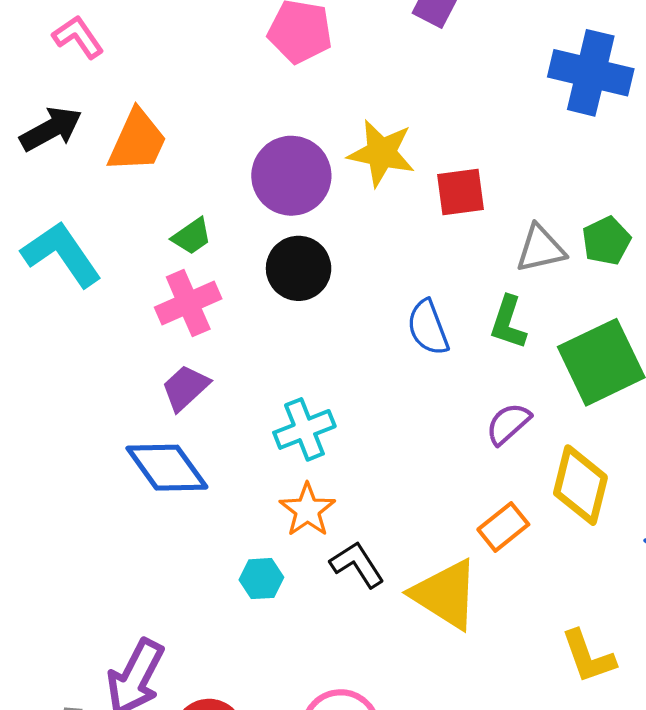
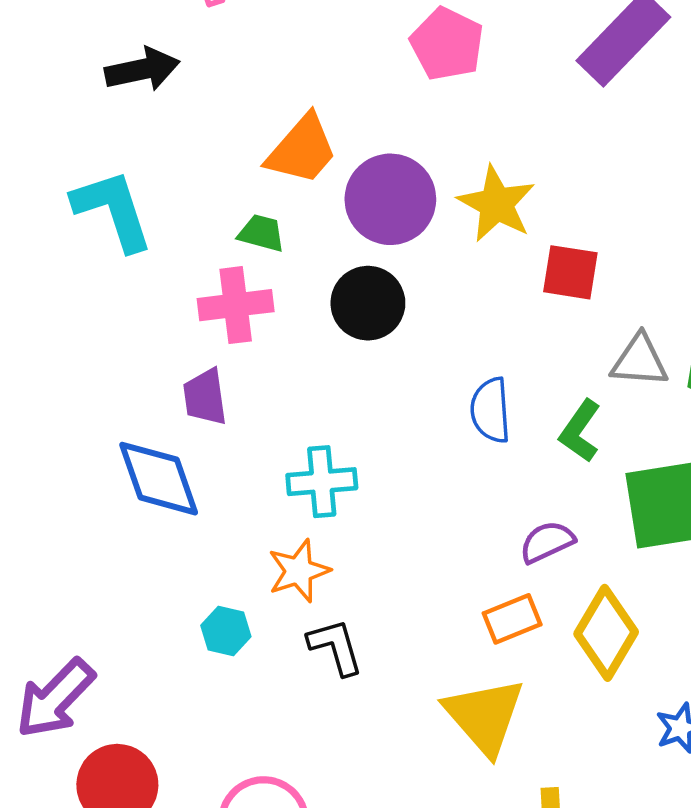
orange trapezoid: (137, 141) -> (302, 150), moved
green trapezoid: (192, 236) -> (261, 233), turned -147
purple trapezoid: (185, 388) -> (205, 397), turned -72
orange rectangle: (503, 527) -> (512, 619), moved
yellow triangle: (445, 594) -> (484, 716), moved

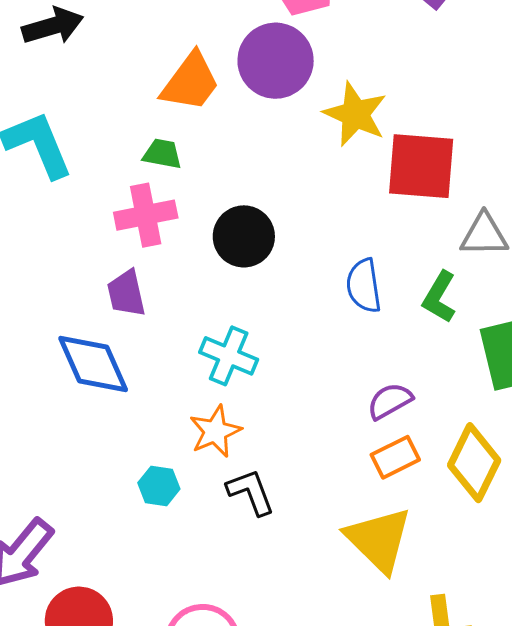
purple circle: (390, 199) -> (276, 61), moved
red square: (570, 272) -> (421, 166), size x1.5
black circle: (368, 303) -> (244, 236), moved
cyan cross: (322, 482) -> (229, 356), turned 32
purple semicircle: (547, 542) -> (390, 401), moved

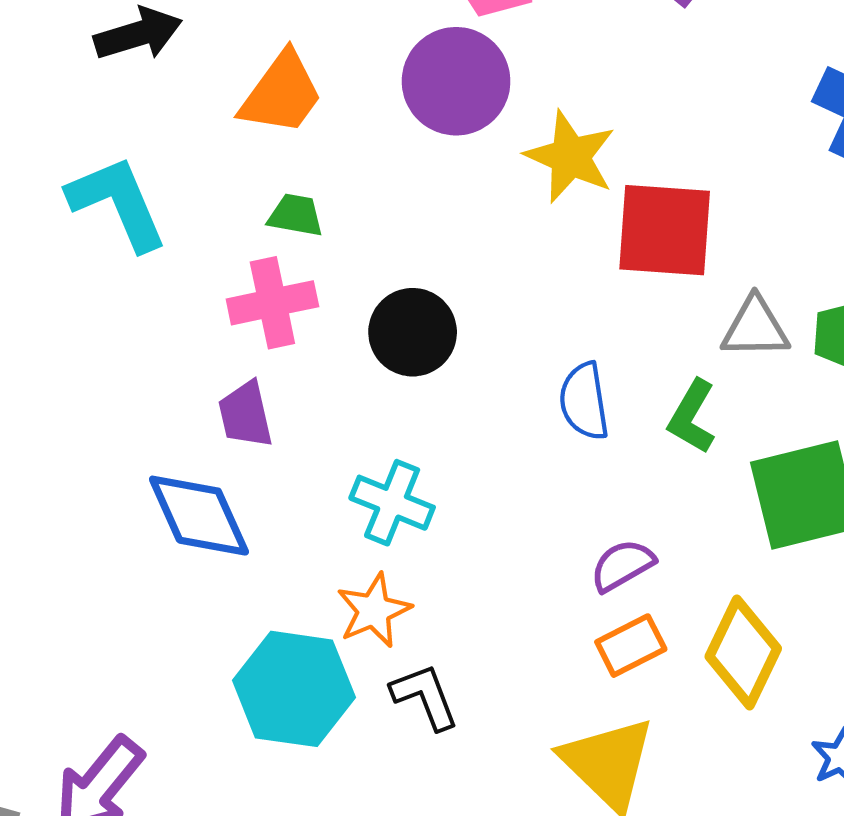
orange trapezoid: (191, 82) -> (281, 93), moved
cyan hexagon: (159, 486) -> (294, 689), size x2.0

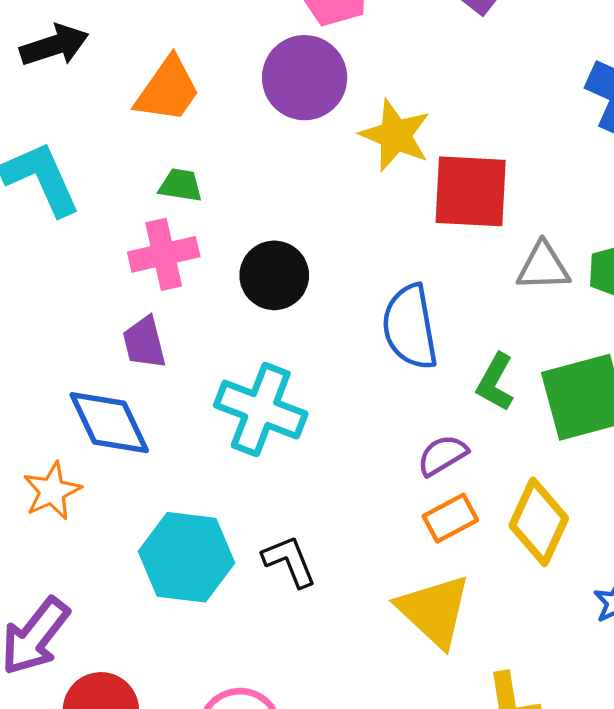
blue semicircle: (584, 401) -> (410, 327), size x1.4
green L-shape: (692, 417) -> (495, 382), moved
cyan cross: (392, 503) -> (261, 410), size x1.4
orange star: (374, 610) -> (52, 491), moved

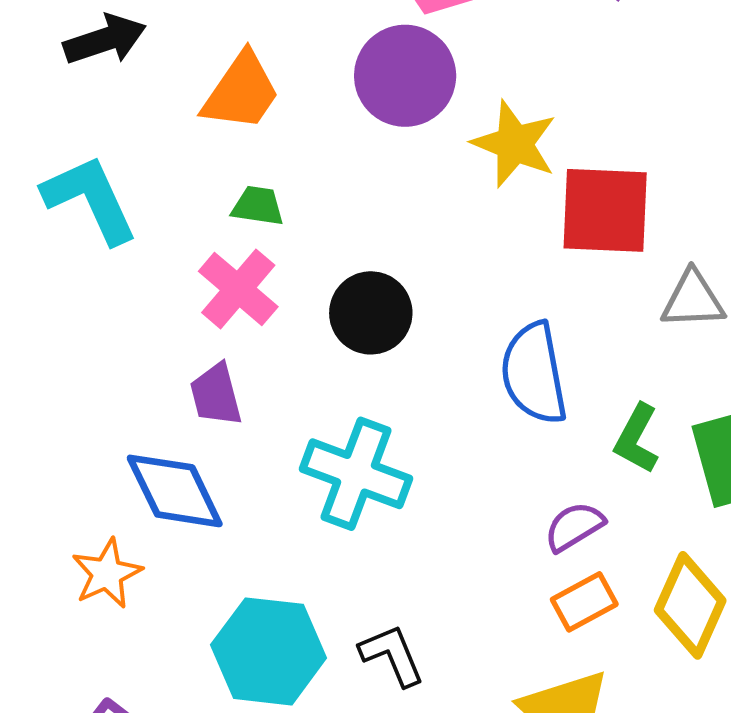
pink cross: (164, 254) -> (238, 289), turned -36

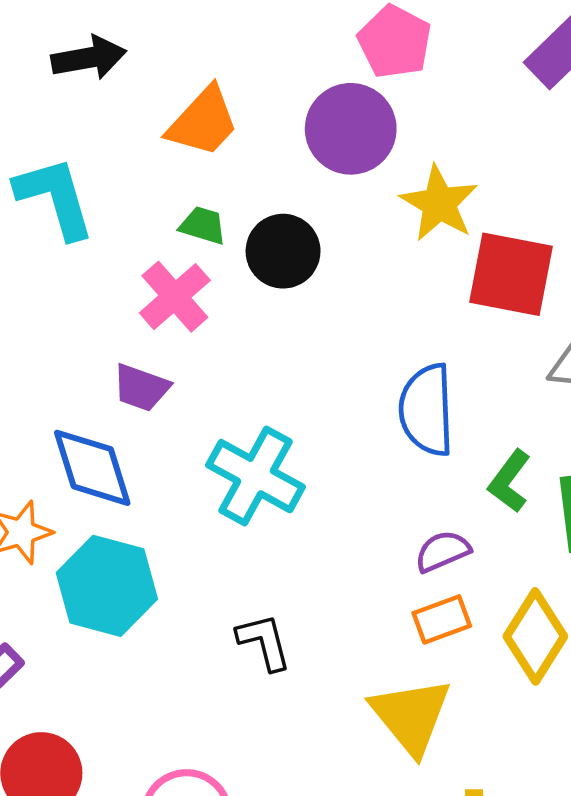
black circle: (371, 313) -> (283, 251), moved
purple trapezoid: (216, 395) -> (141, 388), turned -64
cyan hexagon: (269, 651) -> (107, 586), moved

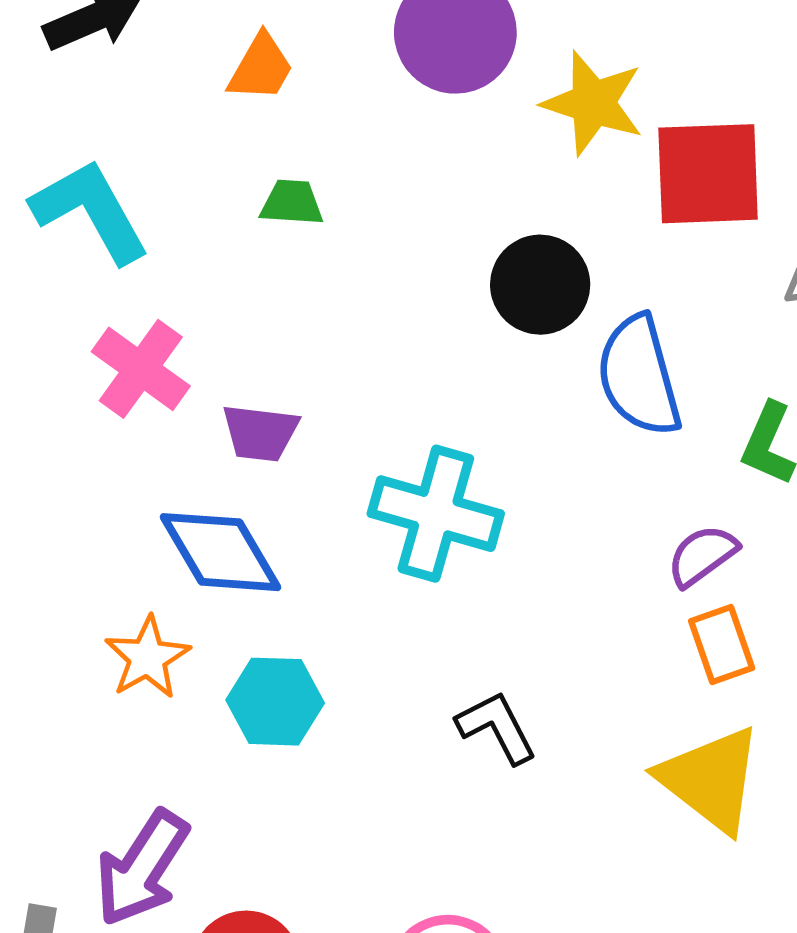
orange trapezoid: (203, 122) -> (261, 68), size x0.7
black circle: (283, 251) -> (540, 285), moved
pink cross: (175, 297) -> (141, 369), moved
cyan hexagon: (107, 586) -> (275, 702), size x0.7
orange rectangle: (442, 619) -> (722, 644), turned -76

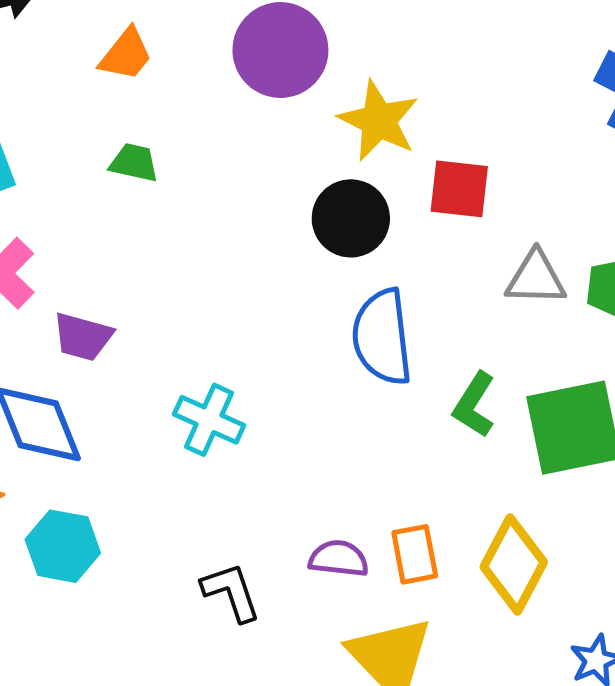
red square: (708, 174) -> (459, 189), size x0.7
black circle: (540, 285) -> (351, 218), moved
cyan cross: (436, 514) -> (209, 420), size x0.7
purple semicircle: (702, 555) -> (339, 559), moved, turned 34

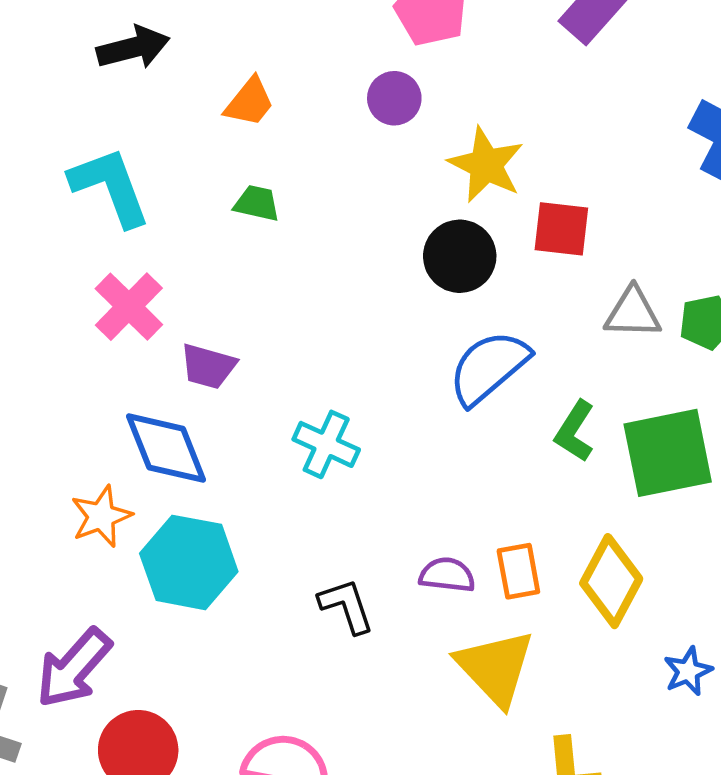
purple circle: (280, 50) -> (394, 98), size x0.6
blue semicircle: (382, 337) -> (489, 367), turned 56
cyan hexagon: (63, 546) -> (189, 562), size x1.4

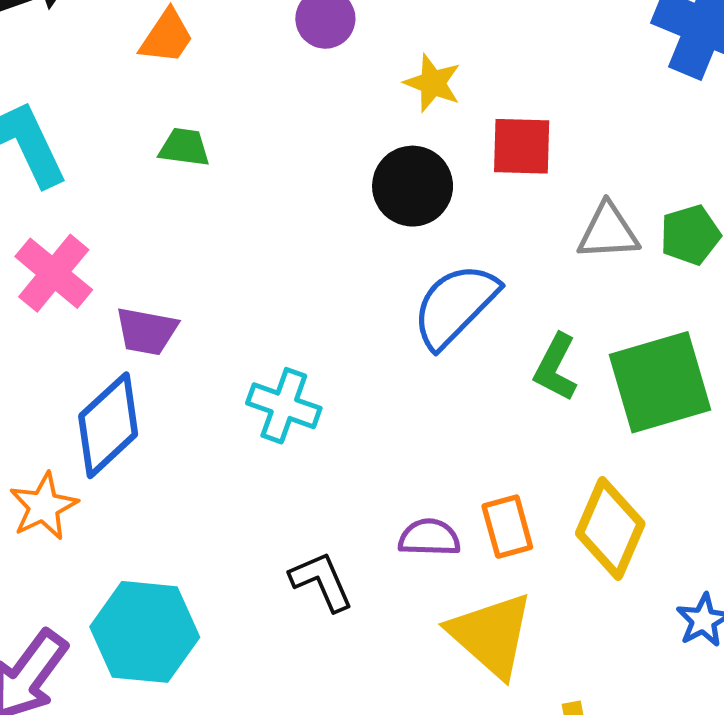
yellow star: (486, 165) -> (433, 83), size x0.7
blue diamond: (166, 448) -> (108, 425), turned 74
cyan hexagon: (189, 562) -> (145, 632), moved

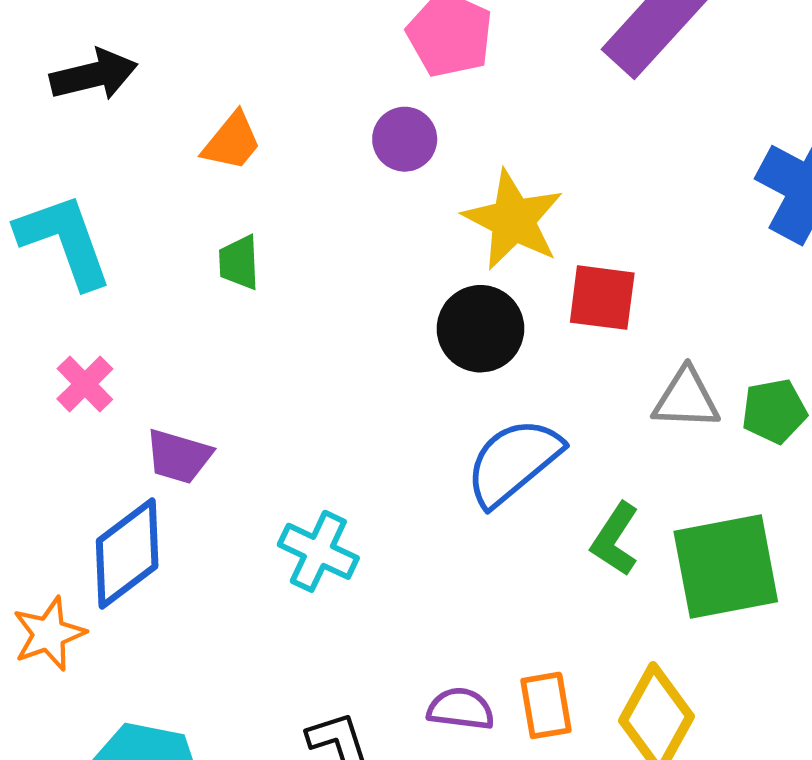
yellow star: (433, 83) -> (513, 220), size x1.6
green trapezoid: (184, 147) -> (239, 262), turned -106
pink cross: (54, 273) -> (85, 384), size x0.7

